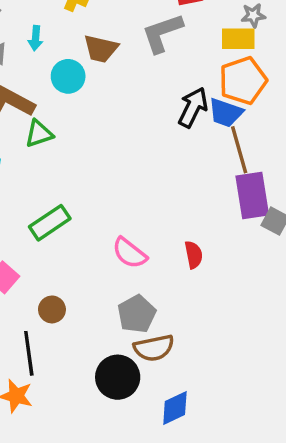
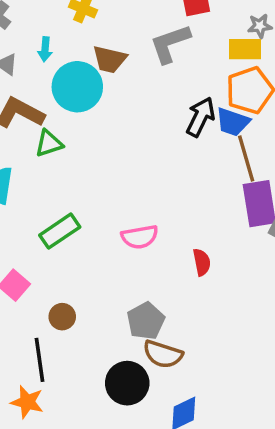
cyan circle: (68, 76) -> (77, 87), size x1.5
pink semicircle: (130, 253) -> (140, 237), moved, turned -48
brown semicircle: (154, 348) -> (163, 354), turned 30

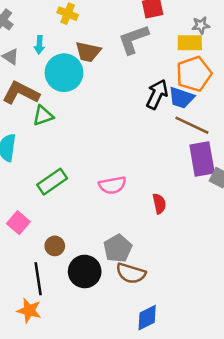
brown line: (246, 159) -> (192, 125), turned -48
black circle: (127, 383) -> (85, 272), moved

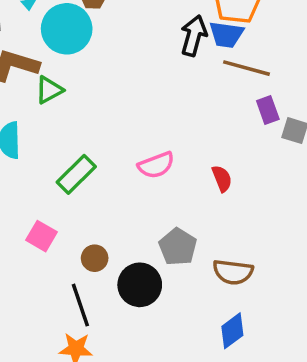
purple rectangle: (202, 159) -> (268, 110), size x0.6
brown semicircle: (131, 273) -> (233, 272), moved

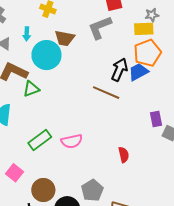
blue trapezoid: (226, 35) -> (138, 72), turned 135
brown line: (247, 68) -> (106, 93), moved
pink semicircle: (156, 165) -> (72, 141), moved
brown circle: (95, 258) -> (43, 190), size x1.5

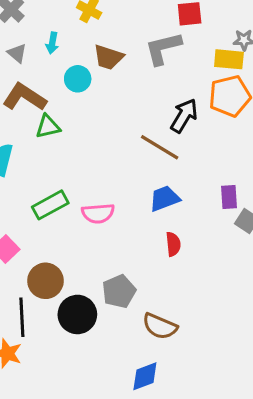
cyan circle: (46, 55) -> (78, 79), size x0.6
blue trapezoid: (138, 72) -> (164, 198), moved

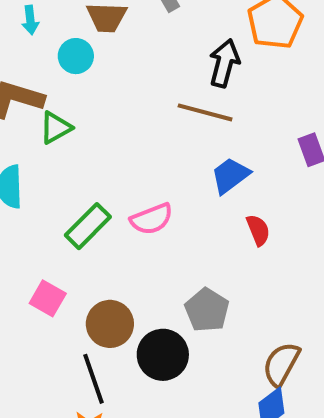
brown semicircle: (160, 326) -> (281, 364), moved, turned 112

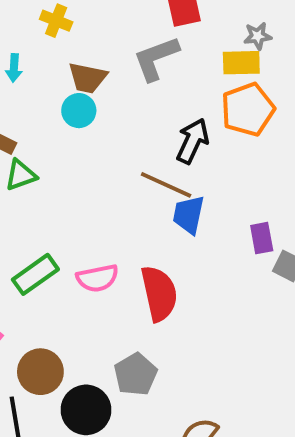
cyan circle: (76, 56) -> (79, 111), moved
blue trapezoid: (230, 175) -> (189, 215), moved, turned -51
red semicircle: (258, 230) -> (159, 293), moved, size x1.8

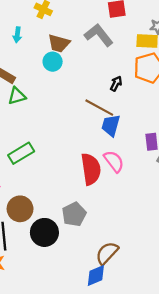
gray L-shape: (156, 58) -> (99, 35), turned 68
black arrow: (193, 141) -> (116, 84), size x0.6
pink semicircle: (97, 278) -> (114, 161), moved, turned -120

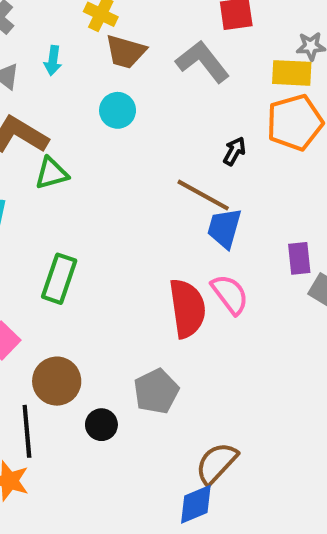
brown trapezoid: (59, 43) -> (126, 52), moved
green rectangle: (21, 153) -> (59, 279), turned -40
black circle: (44, 232) -> (101, 425), size x0.6

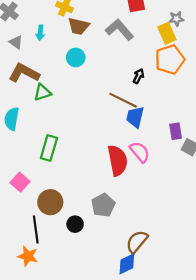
yellow rectangle: (292, 73) -> (167, 33), turned 66

